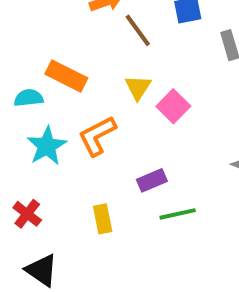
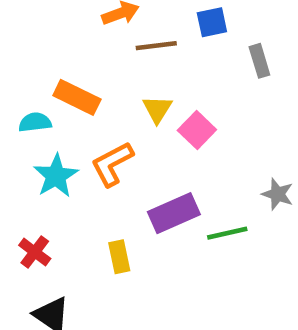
brown line: (138, 30) -> (156, 46), turned -60
purple rectangle: (152, 180) -> (174, 213), size x1.5
green line: (178, 214) -> (227, 233), moved

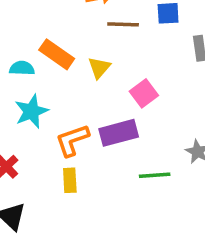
yellow triangle: (157, 109) -> (99, 68), moved
orange L-shape: (112, 164) -> (72, 140), moved
purple rectangle: (174, 213) -> (119, 133), moved

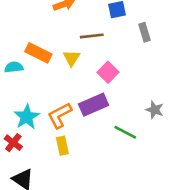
brown line: (123, 24) -> (92, 36), moved
cyan star: (31, 111) -> (27, 117), moved
green line: (155, 175) -> (125, 132), turned 40

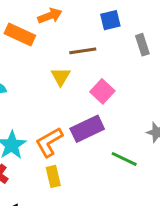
orange rectangle: (38, 53) -> (20, 35), moved

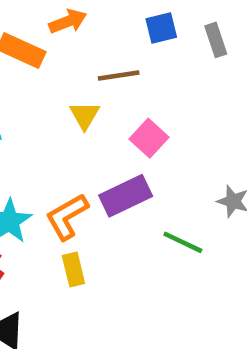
gray rectangle: (142, 45) -> (216, 40), moved

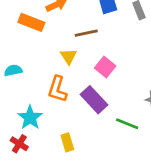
purple rectangle: (126, 196) -> (94, 100), turned 76
orange L-shape: (67, 217) -> (57, 89), moved, turned -40

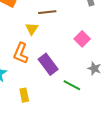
pink square: (105, 67) -> (82, 39), moved

